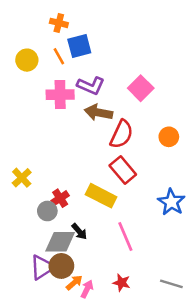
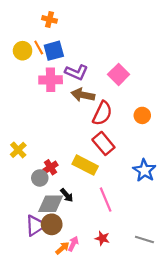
blue square: (79, 46) -> (54, 51), moved
orange line: (59, 56) -> (39, 47), moved
orange arrow: (74, 283) -> (62, 248), moved

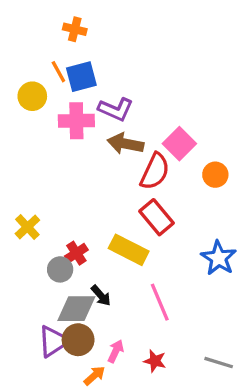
yellow circle: (23, 51) -> (32, 96), moved
pink square: (119, 74) -> (179, 144), moved
pink arrow: (73, 244) -> (116, 351), moved

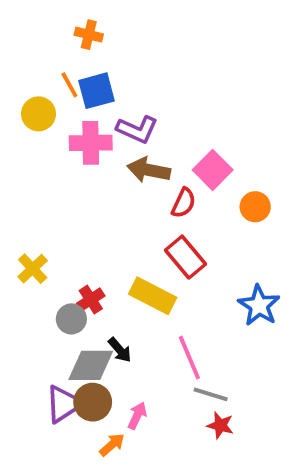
red semicircle: (155, 171) -> (184, 203), size x0.7
red star: (155, 361) -> (220, 425), moved
gray line: (219, 363) -> (211, 394), moved

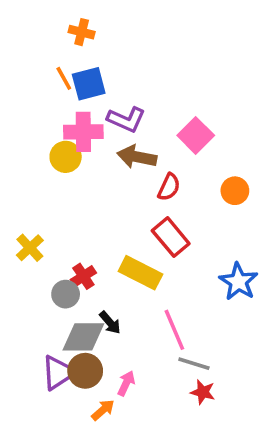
yellow circle: (39, 114) -> (66, 157), moved
pink square: (213, 170) -> (196, 135), moved

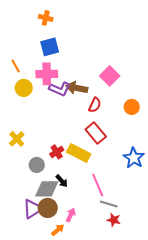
orange line: (64, 78) -> (16, 66), moved
purple L-shape: (126, 119) -> (60, 89), moved
yellow circle: (66, 157) -> (24, 88), moved
red cross: (83, 276) -> (57, 152), moved

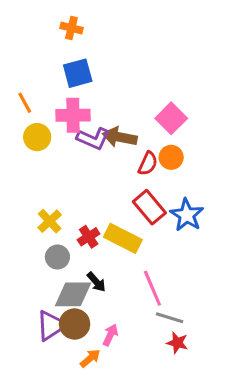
orange circle: (132, 107) -> (171, 157), moved
yellow cross: (17, 139) -> (50, 221), moved
blue star: (134, 158) -> (187, 215), moved

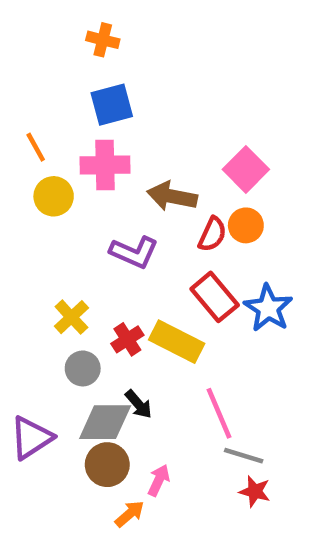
purple L-shape: (93, 139) -> (134, 252), moved
purple triangle: (51, 326) -> (31, 438), moved

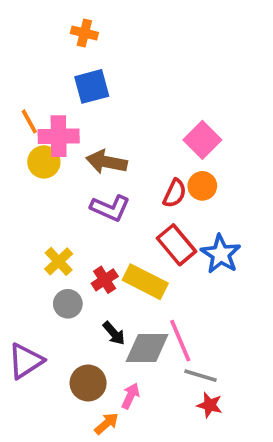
pink cross: (105, 165) -> (59, 136), moved
brown arrow: (172, 196) -> (107, 162), moved
gray diamond: (105, 422) -> (147, 348), moved

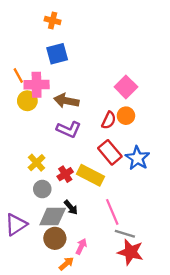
gray diamond: (147, 348) -> (53, 217), moved
red star: (210, 405) -> (131, 252), size x1.6

